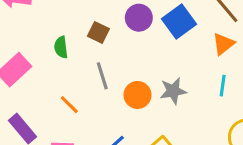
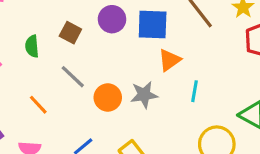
blue square: (179, 21) -> (153, 25), turned 36
orange triangle: (223, 44) -> (169, 60), moved
gray line: (102, 76) -> (73, 77), turned -32

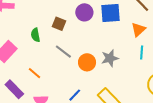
orange triangle: (169, 60) -> (138, 30), moved
orange line: (38, 105) -> (34, 73), moved

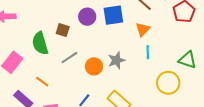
green semicircle: (36, 35) -> (40, 43), size x1.6
gray line: (63, 52) -> (69, 58), turned -66

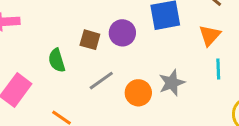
purple circle: (87, 17) -> (122, 33), moved
green semicircle: (40, 43) -> (57, 60), size x0.7

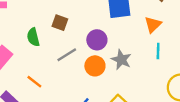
purple circle: (122, 33) -> (97, 40), moved
gray star: (172, 83) -> (121, 60), turned -30

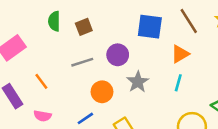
brown square: (60, 23) -> (84, 27), turned 35
green semicircle: (33, 37) -> (54, 21), moved
orange circle: (95, 66) -> (102, 92), moved

